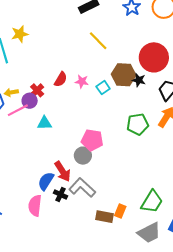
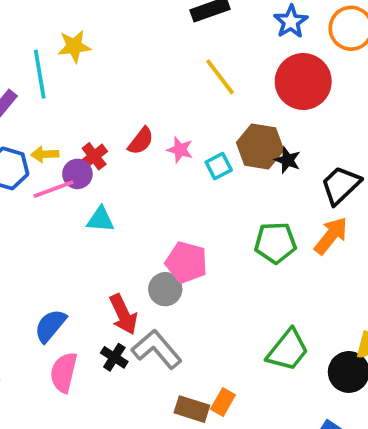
red circle: (154, 57) -> (303, 81), moved
blue semicircle: (46, 181) -> (50, 326), moved
green trapezoid: (152, 202) -> (288, 350), moved

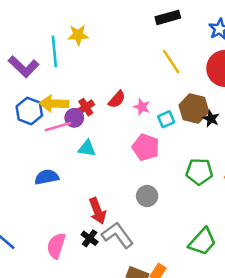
yellow arrow: (45, 154) -> (54, 104), size x1.6
pink pentagon: (186, 262) -> (146, 147), moved
gray circle: (165, 289) -> (147, 196), moved
blue semicircle: (50, 326) -> (47, 177), moved, turned 35

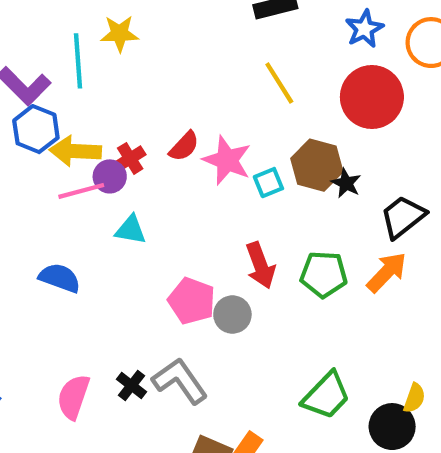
pink star: (142, 107) -> (227, 160), size x1.6
blue hexagon: (29, 111) -> (36, 129), moved
pink pentagon: (146, 147) -> (192, 301), moved
blue semicircle: (47, 177) -> (60, 278), turned 30
red arrow: (97, 211) -> (260, 265), moved

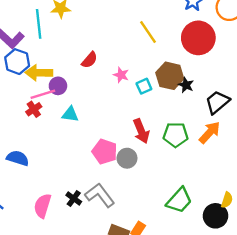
red semicircle: (184, 146) -> (89, 60), moved
red cross: (130, 158) -> (34, 109), moved
pink star: (227, 160) -> (121, 75), size x0.6
blue semicircle: (60, 278) -> (18, 158), moved

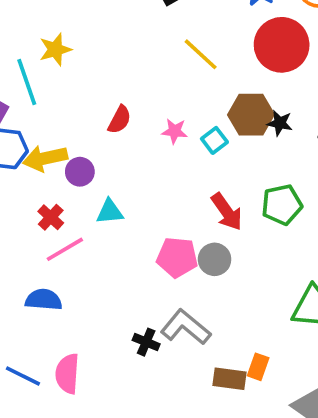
pink line: (43, 94) -> (65, 249), moved
pink semicircle: (42, 206) -> (67, 374), moved

